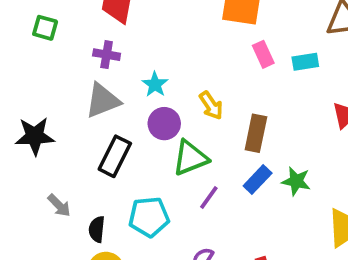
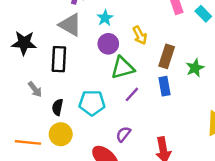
cyan rectangle: (305, 62) -> (203, 14), turned 49
gray triangle: (103, 100) -> (70, 25), turned 45
black rectangle: (115, 156) -> (59, 59), moved, turned -30
blue rectangle: (258, 179) -> (164, 86), turned -60
green star: (296, 181) -> (195, 68), moved, turned 30

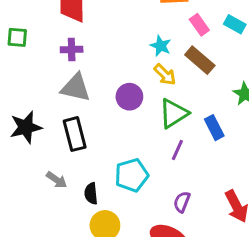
cyan star: (105, 18) -> (161, 46), moved
brown rectangle: (167, 56) -> (200, 60), moved, turned -50
green triangle: (123, 68) -> (174, 113), moved

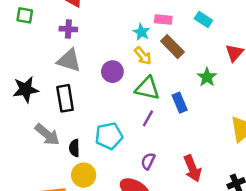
pink rectangle: (199, 25) -> (163, 19), moved, turned -54
green triangle: (174, 113) -> (147, 88), turned 40
gray arrow: (57, 180) -> (47, 135), size x1.5

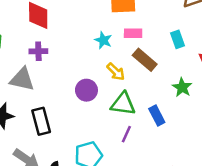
cyan rectangle: (203, 20) -> (177, 39), moved, turned 42
cyan star: (141, 32) -> (103, 40), moved
gray triangle: (69, 60) -> (22, 79), moved

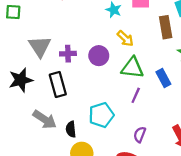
purple cross: (38, 51) -> (68, 54), moved
brown rectangle: (145, 60) -> (166, 27), moved, turned 40
gray triangle: (22, 79) -> (40, 46), turned 45

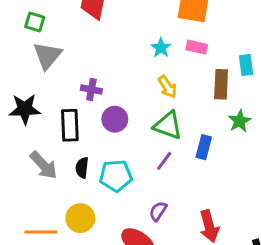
gray triangle: (40, 46) -> (47, 55), moved
purple circle: (99, 56) -> (115, 119), moved
blue rectangle: (163, 78) -> (204, 147), turned 30
black semicircle: (71, 129) -> (82, 168), moved

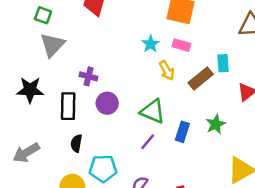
brown rectangle: (221, 84) -> (201, 79), turned 45
yellow arrow: (167, 87) -> (167, 70), moved
green star: (240, 121) -> (216, 124), moved
gray arrow: (44, 165) -> (26, 153), moved, turned 100
cyan pentagon: (116, 176) -> (103, 169), moved

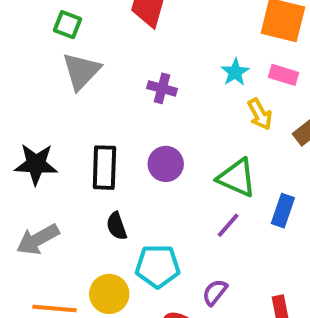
purple cross: (89, 76) -> (162, 88), moved
black star: (30, 90) -> (36, 164), moved
black semicircle: (76, 143) -> (117, 226), turned -30

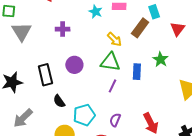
yellow arrow: (260, 114) -> (114, 39), moved

